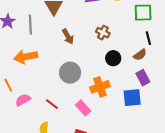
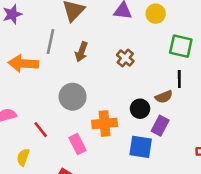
gray line: (30, 25) -> (51, 42), moved
brown arrow: (68, 36) -> (81, 52), turned 35
black circle: (113, 58) -> (140, 109), moved
purple rectangle: (143, 78) -> (160, 126), turned 42

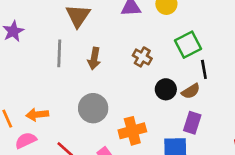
green square: (181, 46) -> (188, 45), moved, turned -30
orange arrow: (23, 63) -> (37, 115), moved, size x0.7
black circle: (140, 109) -> (166, 89), moved

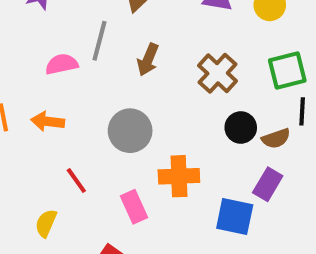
brown cross: (142, 57) -> (218, 73), size x1.4
pink semicircle: (26, 140) -> (62, 64), moved

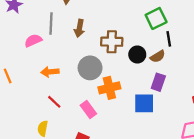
brown cross: (218, 73) -> (112, 42), moved, turned -30
orange arrow: (48, 121) -> (50, 72), moved
gray circle: (130, 131) -> (90, 68), moved

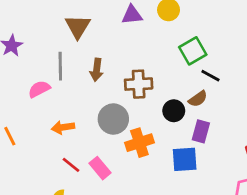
black line: (169, 39) -> (210, 76), turned -48
black circle: (137, 55) -> (174, 111), moved
pink rectangle: (88, 110) -> (100, 168), moved

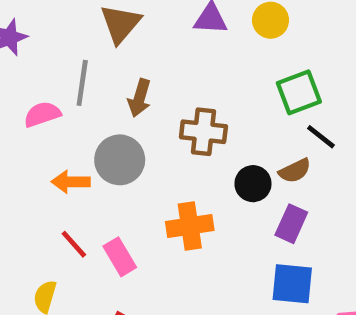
gray circle: (113, 119) -> (120, 160), moved
blue square: (185, 159) -> (292, 284), moved

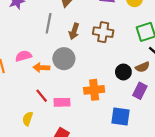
pink semicircle: (42, 114) -> (23, 56), moved
brown cross: (203, 132) -> (103, 32), moved
pink rectangle: (120, 257) -> (62, 102), turned -63
blue square: (292, 284) -> (120, 117), moved

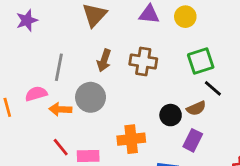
gray line: (49, 23) -> (59, 67), moved

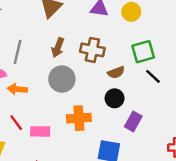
gray circle: (91, 97) -> (62, 79), moved
brown semicircle: (196, 108) -> (116, 72), moved

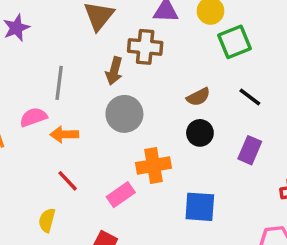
brown cross: (92, 50) -> (145, 47), moved
green square: (143, 52) -> (235, 42), moved
purple rectangle: (133, 121) -> (250, 150), moved
pink rectangle: (40, 131) -> (121, 195), moved, turned -30

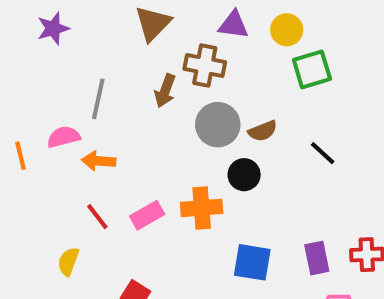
black line: (250, 97) -> (323, 153), moved
gray circle: (124, 114) -> (218, 125), moved
black circle: (200, 133) -> (244, 175), moved
purple rectangle: (250, 150) -> (317, 258), moved, turned -40
pink rectangle: (121, 195) -> (147, 215), moved

